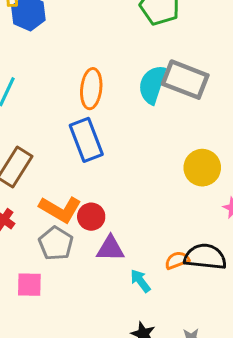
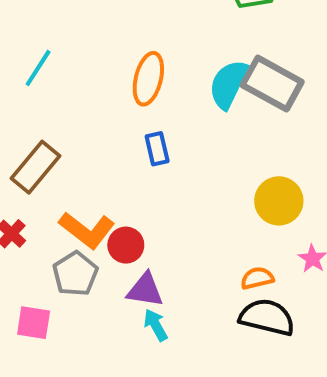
blue rectangle: (86, 140) -> (157, 149), moved, size x0.6
orange semicircle: (177, 260) -> (257, 278), moved
cyan arrow: (140, 281) -> (156, 325), moved

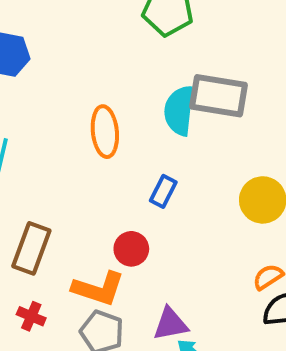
blue rectangle: (157, 149) -> (163, 191), moved, turned 60
red circle: (126, 245) -> (131, 249), moved

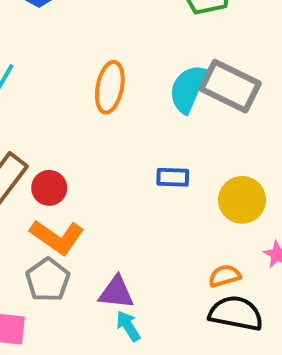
blue rectangle: (163, 191) -> (173, 177), moved, turned 48
red circle: (131, 249) -> (49, 188), moved

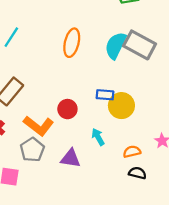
red circle: (49, 188) -> (67, 109), moved
yellow circle: (242, 200) -> (121, 106), moved
black semicircle: (236, 313) -> (137, 173), size x0.6
cyan arrow: (128, 326) -> (98, 137), moved

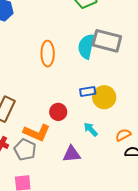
gray pentagon: (32, 150) -> (25, 150), moved

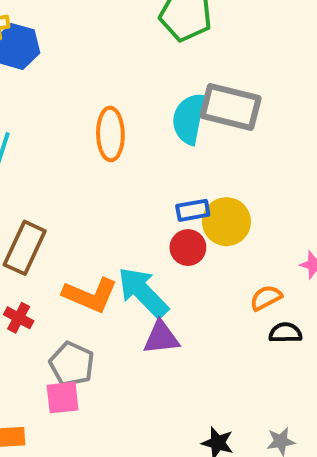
red circle: (58, 112) -> (188, 248), moved
cyan arrow: (91, 129) -> (143, 292), moved, size x1.8
gray pentagon: (25, 150) -> (72, 364), moved

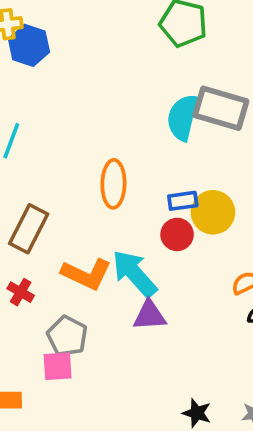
orange ellipse: (110, 134) -> (113, 184), moved

